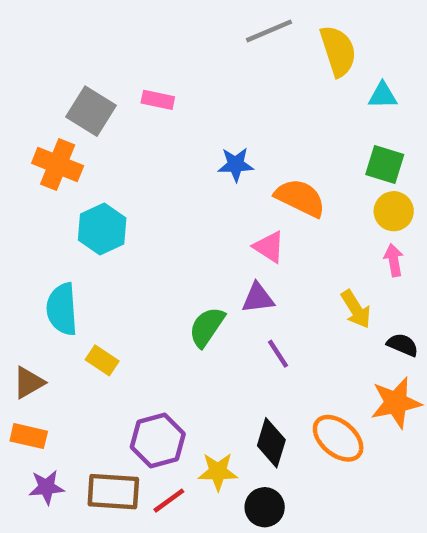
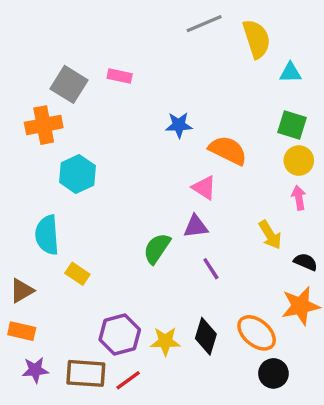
orange cross: (58, 164) -> (44, 125), turned -33
yellow star: (218, 472) -> (165, 341), moved
black circle: (265, 507) -> (273, 373), moved

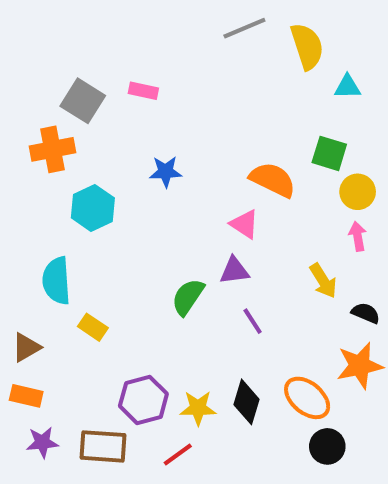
blue star: (179, 125) -> (166, 172), moved
green square: (292, 125) -> (329, 153), moved
red line: (128, 380) -> (178, 455), moved

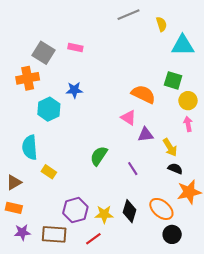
yellow semicircle: (307, 46) -> (161, 24), size x0.6
cyan triangle: (347, 87) -> (183, 45), size x1.6
blue star: (166, 172) -> (74, 90), moved
purple triangle: (234, 271) -> (146, 135), moved
black semicircle: (366, 313) -> (175, 169), moved

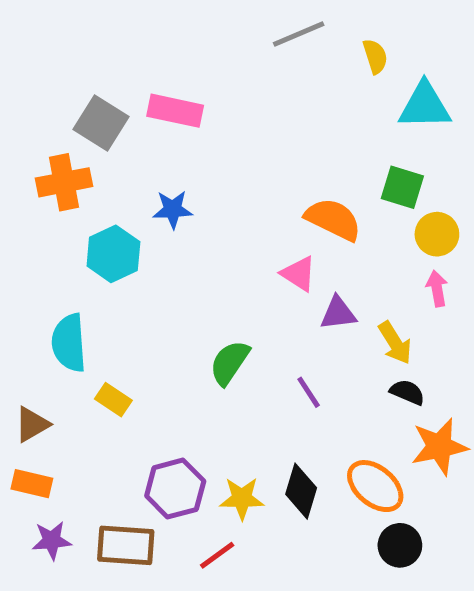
pink rectangle: (75, 48) -> (175, 111), size x1.5

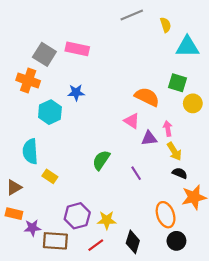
orange cross: (64, 182) -> (28, 80), turned 30
pink arrow: (437, 288) -> (168, 128), moved
orange ellipse: (375, 486) -> (166, 215), turned 30
black diamond: (301, 491) -> (133, 242), moved
purple star: (52, 540) -> (32, 228), moved

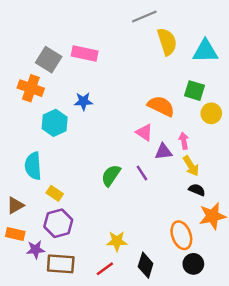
yellow semicircle: (166, 25) -> (167, 42), moved, size x1.6
purple line: (136, 173) -> (142, 173), moved
purple hexagon: (77, 216) -> (58, 223), moved

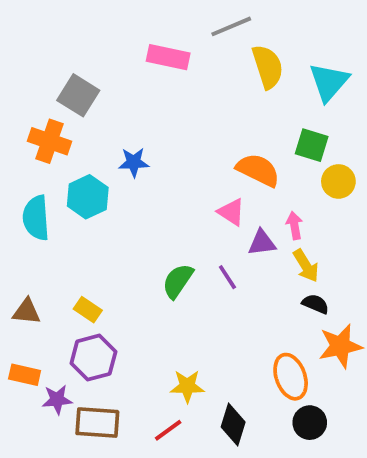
cyan triangle: (205, 51) -> (329, 82), turned -48
pink rectangle: (85, 54) -> (168, 57), moved
cyan semicircle: (33, 166) -> (36, 218), moved
brown triangle: (15, 205) -> (27, 312), moved, turned 36

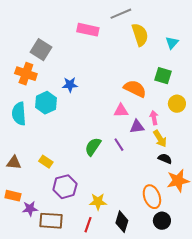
cyan triangle: (329, 82) -> (172, 43), size x0.6
yellow circle: (338, 181) -> (177, 104), moved
pink triangle: (231, 212) -> (121, 111), turned -35
purple hexagon: (93, 358) -> (65, 187), moved
red line: (168, 430) -> (88, 225), turned -35

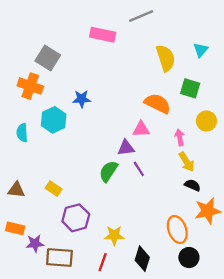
yellow semicircle: (140, 35) -> (166, 58), moved
cyan semicircle: (19, 114) -> (22, 133), size x0.7
purple triangle: (137, 127) -> (126, 148), moved

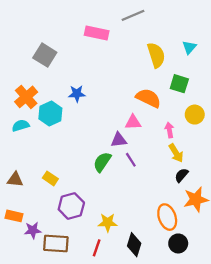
orange cross: (30, 86) -> (26, 97), moved, turned 30
cyan semicircle: (22, 133) -> (21, 126), turned 77
black semicircle: (192, 185) -> (181, 175), turned -72

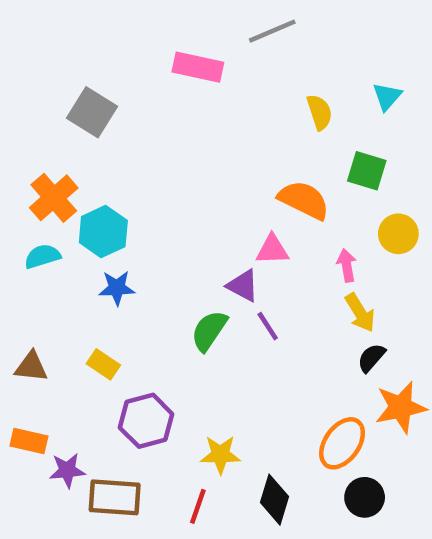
yellow semicircle: (156, 55) -> (320, 112), size x0.7
blue star: (77, 94) -> (117, 288), moved
purple triangle: (119, 140) -> (243, 286), turned 35
orange ellipse: (167, 217) -> (342, 443), turned 55

